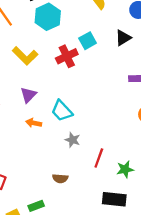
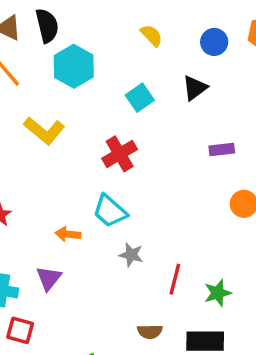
red cross: (67, 56) -> (120, 154), moved
purple triangle: (28, 95) -> (49, 278), moved
brown semicircle: (60, 178) -> (150, 332), moved

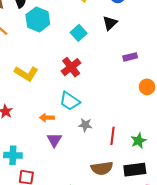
yellow L-shape: (44, 131) -> (26, 73), moved
purple triangle: (49, 278) -> (54, 140), moved
brown semicircle: (150, 332) -> (102, 168), size x1.5

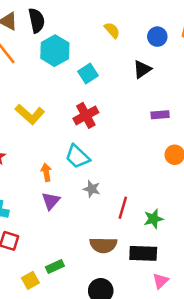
cyan square: (79, 33) -> (88, 74), moved
orange arrow: (47, 118) -> (46, 172), turned 72

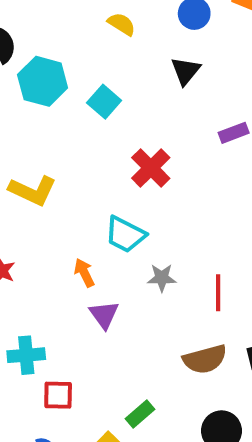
red cross: (86, 115) -> (151, 168), moved

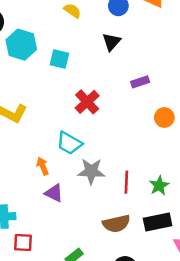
cyan square: (104, 102) -> (59, 59), turned -30
gray star: (162, 278) -> (91, 171), size x1.5
purple triangle: (104, 315) -> (54, 193), turned -30

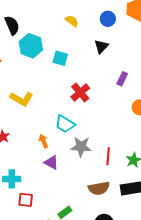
purple rectangle: (140, 82) -> (122, 79), turned -48

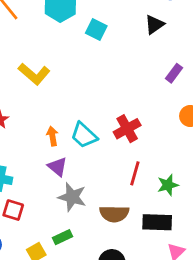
red cross: (80, 93) -> (127, 129), moved
cyan trapezoid: (65, 124) -> (84, 135), moved
gray star: (81, 147) -> (72, 197), moved

